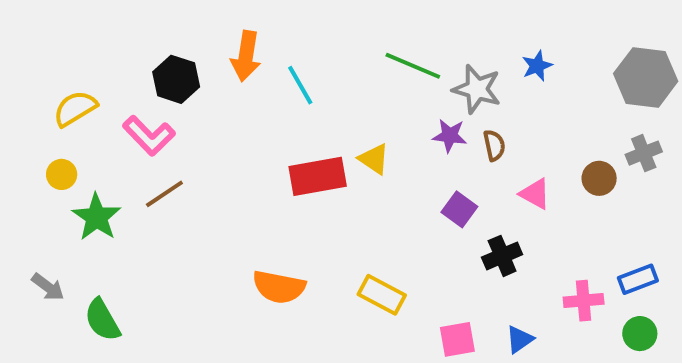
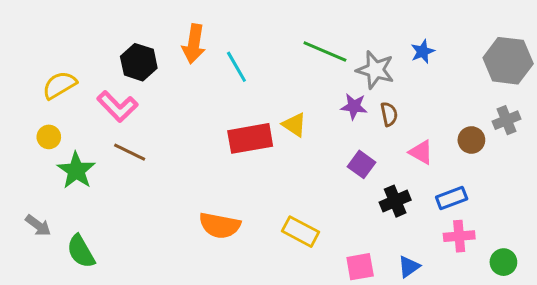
brown line: (164, 194) -> (130, 152), turned 60
blue rectangle: (638, 279) -> (452, 198), moved

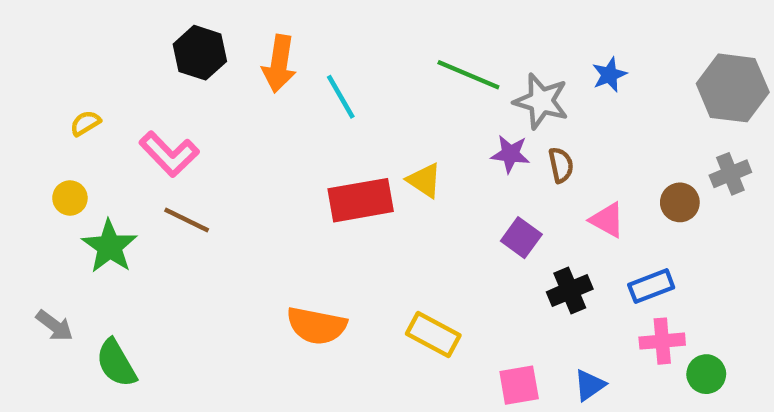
black hexagon: (139, 62) -> (200, 53), moved
yellow semicircle: (59, 85) -> (85, 123), size x0.6
green circle: (503, 262) -> (706, 374), moved

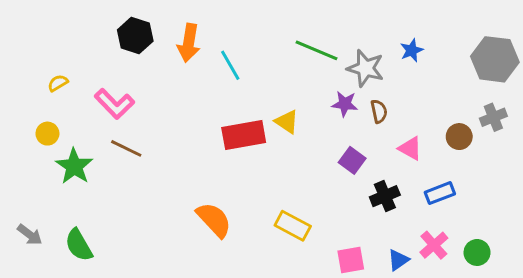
gray arrow: (55, 326) -> (30, 235), moved
orange semicircle: (317, 326) -> (214, 220), turned -144
pink cross: (662, 341) -> (434, 245), moved, turned -36

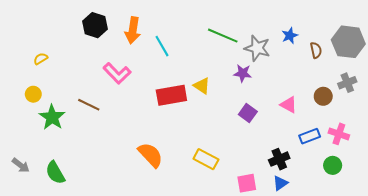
pink L-shape: (114, 104) -> (117, 73), moved
brown semicircle: (379, 111) -> (316, 50), moved
black cross: (385, 196) -> (279, 159), moved
pink cross: (434, 245) -> (339, 134), moved, turned -30
green circle: (477, 252) -> (333, 165), moved

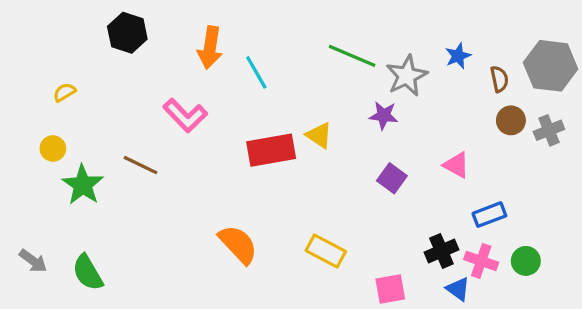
black hexagon: (95, 25) -> (127, 33), moved
gray star: (257, 48) -> (407, 76), turned 30
brown circle: (323, 96) -> (511, 120), moved
pink cross: (339, 134) -> (481, 261), moved
blue triangle: (280, 183) -> (458, 289), moved, turned -49

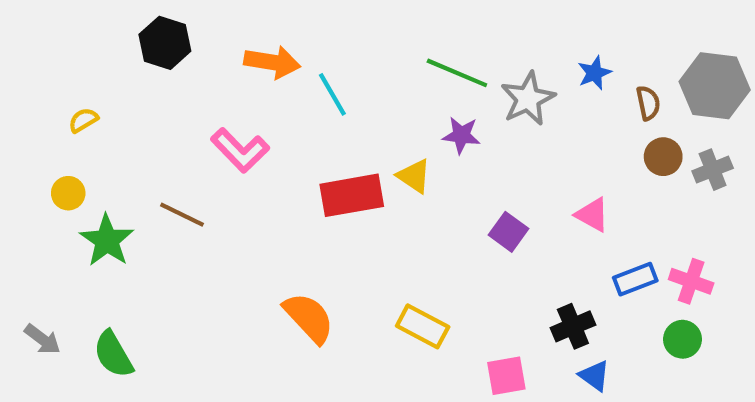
orange arrow: (210, 48) -> (272, 62), turned -90
purple star: (384, 115) -> (461, 135), moved
pink cross: (481, 261) -> (691, 281), moved

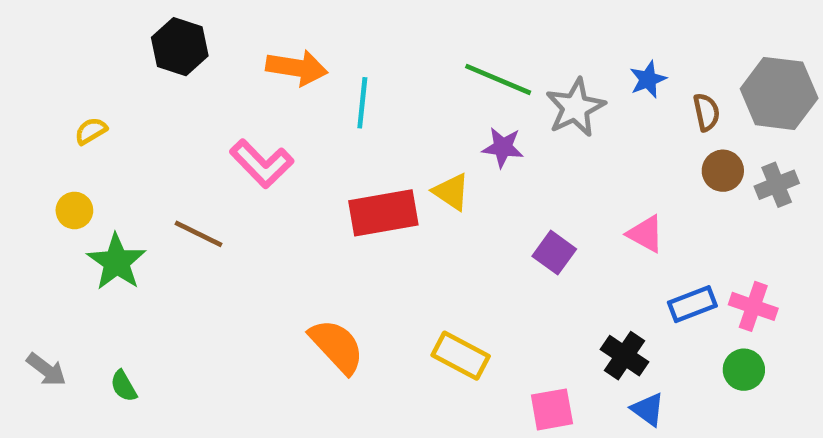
cyan line: (332, 94) -> (362, 103), turned 36
black cross: (573, 326) -> (625, 356), turned -33
green semicircle: (113, 354) -> (124, 386), size x0.6

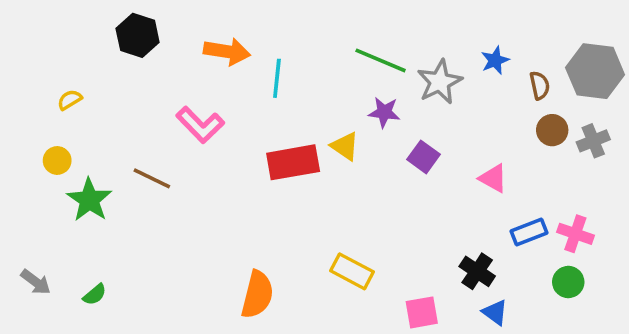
purple square: (554, 253) -> (424, 157), moved
orange semicircle: (337, 346) -> (257, 295), moved, turned 57
green semicircle: (124, 386) -> (95, 295), turned -100

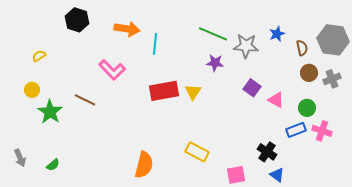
gray star: (440, 82) -> (246, 46), turned 30
yellow triangle: (345, 146) -> (193, 92), moved, turned 30
purple square: (424, 157) -> (252, 88), moved
gray arrow: (36, 282) -> (20, 158), turned 30
green circle: (568, 282) -> (307, 108), moved

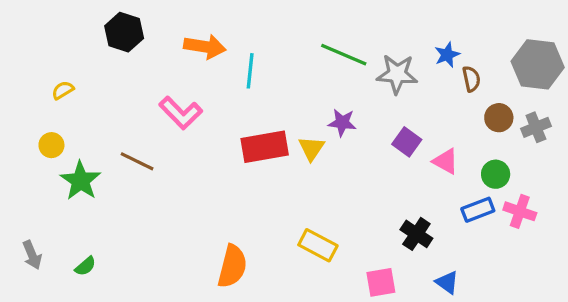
brown semicircle: (302, 48) -> (471, 79), moved
purple star: (215, 63) -> (342, 123), moved
black cross: (267, 152) -> (416, 234), moved

